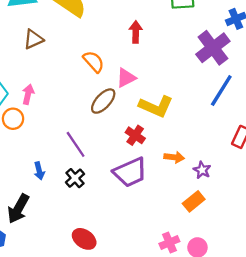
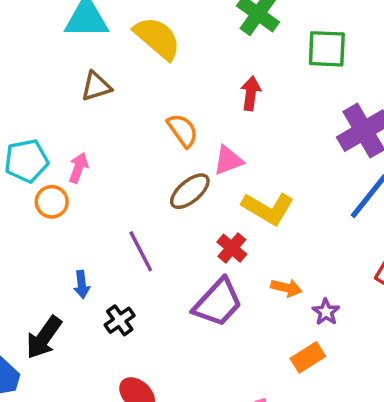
purple trapezoid: (130, 172) -> (218, 303), turned -30
black cross: (75, 178) -> (120, 320), moved

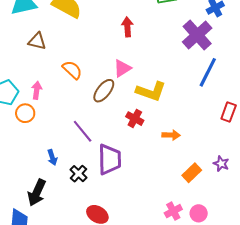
brown triangle: (96, 86) -> (37, 41), turned 42
orange semicircle: (183, 130) -> (72, 70), moved
purple trapezoid: (218, 303) -> (110, 159), moved, turned -32
purple star: (326, 312) -> (221, 164), moved

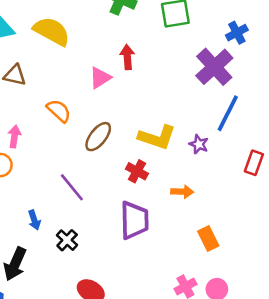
pink triangle: (122, 68) -> (100, 78), moved
purple trapezoid: (110, 159) -> (134, 220), moved
purple star: (221, 164) -> (199, 144), moved
orange rectangle: (192, 173) -> (208, 239), turned -72

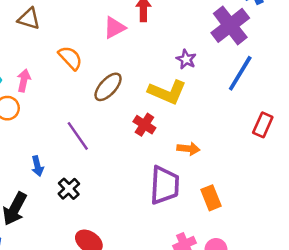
purple star: (199, 144) -> (186, 59), moved
purple trapezoid: (134, 220) -> (164, 185), moved

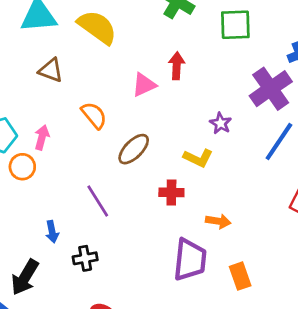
yellow L-shape: (167, 92) -> (198, 158), size x0.7
red cross: (144, 125) -> (171, 192), turned -35
black cross: (69, 189) -> (85, 258), turned 30

